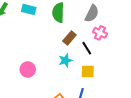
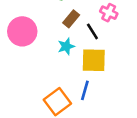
pink circle: (28, 69) -> (22, 31), moved, size x1.5
yellow square: (88, 72) -> (94, 60), size x1.5

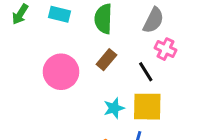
brown rectangle: (71, 19) -> (106, 60), moved
cyan star: (66, 46) -> (114, 108), moved

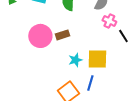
brown rectangle: (106, 60) -> (62, 35), moved, turned 32
black line: (146, 72) -> (123, 36), moved

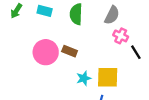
brown rectangle: (62, 35) -> (70, 51), turned 40

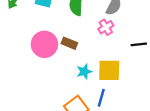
pink cross: (121, 36) -> (106, 27), moved, turned 32
black line: (136, 52) -> (139, 44), turned -64

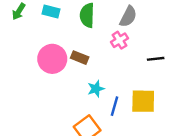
yellow square: (109, 70) -> (143, 101), moved
blue line: (101, 98) -> (115, 106), moved

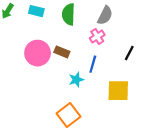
black line: (156, 59) -> (129, 53), turned -56
blue line: (115, 106) -> (93, 64), moved

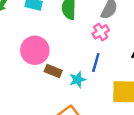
brown rectangle: (62, 52) -> (53, 71), moved

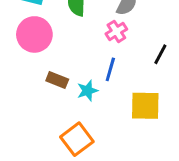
pink circle: (35, 50) -> (34, 34), moved

